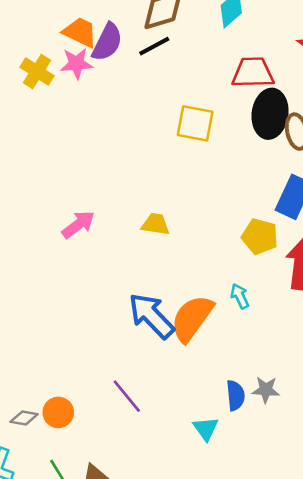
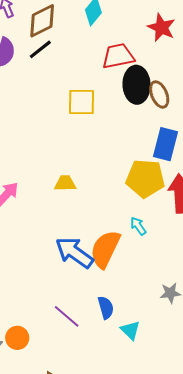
yellow pentagon: (260, 236) -> (145, 178), size x1.4
blue semicircle: (235, 395) -> (106, 308), moved

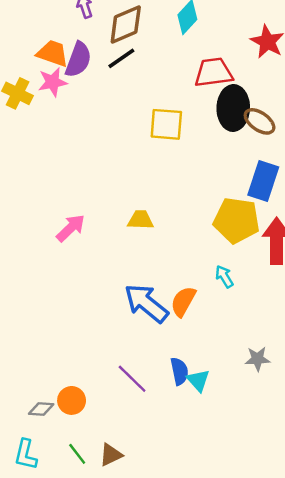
brown ellipse: (159, 95) -> (260, 121), turned -36
orange semicircle: (105, 249) -> (183, 301), size x0.7
cyan triangle: (130, 330) -> (198, 380), moved

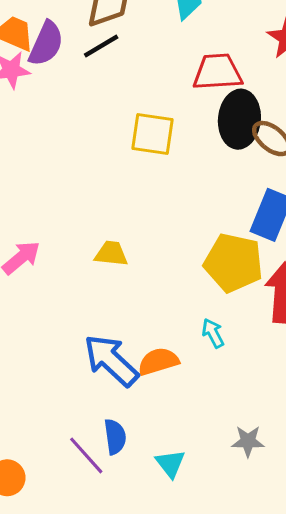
orange semicircle: (183, 301) -> (158, 361), turned 40
blue semicircle: (179, 371) -> (115, 437), moved

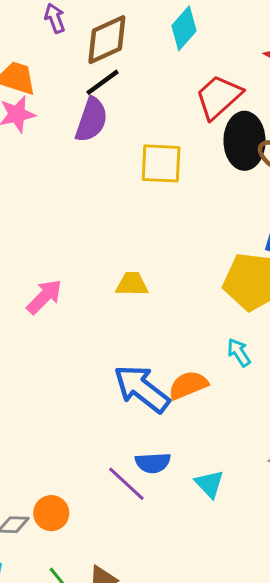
purple semicircle: (46, 44) -> (91, 120), moved
red trapezoid: (217, 72) -> (219, 97), turned -33
blue semicircle: (115, 437) -> (153, 463), turned 100

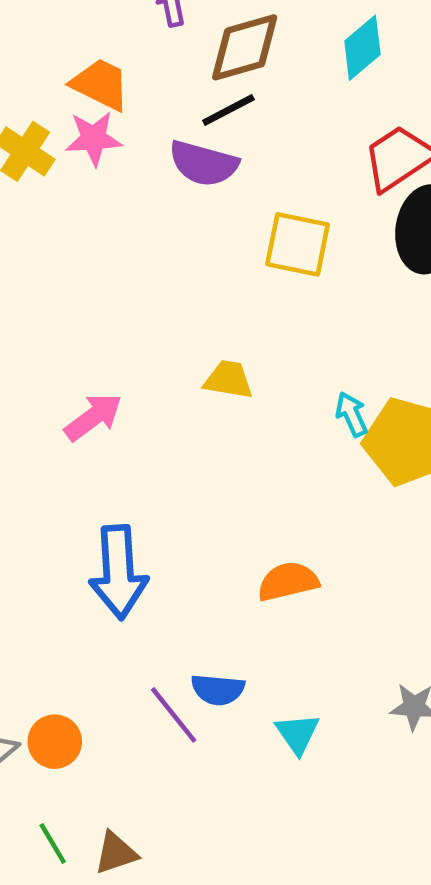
purple semicircle: (91, 120) -> (204, 163), turned 78
yellow trapezoid: (132, 284) -> (228, 380), moved
cyan arrow: (239, 352) -> (352, 414), moved
blue arrow: (142, 389) -> (118, 572), moved, turned -140

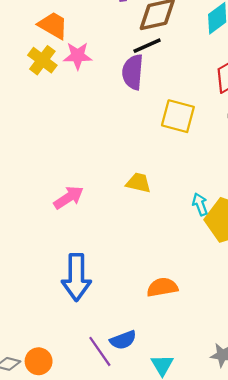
orange trapezoid: (100, 84) -> (53, 25), moved
purple semicircle: (204, 163) -> (133, 72), turned 76
blue semicircle: (218, 690) -> (123, 340), turned -30

